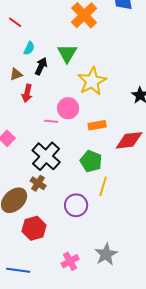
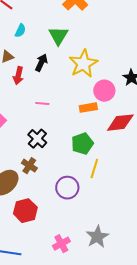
black arrow: (41, 66) -> (41, 63), moved
pink circle: (68, 108) -> (104, 91), moved
black cross: (46, 156) -> (37, 139), size x0.7
green pentagon: (91, 161) -> (82, 144), turned 30

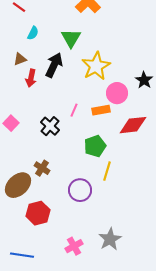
black arrow: (41, 63) -> (54, 65), size x1.4
pink line: (42, 104) -> (74, 110), moved, turned -72
black cross: (37, 139) -> (50, 126), moved

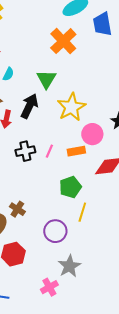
black cross: (50, 126) -> (25, 151), moved, turned 36
gray star: (110, 239) -> (69, 266), moved

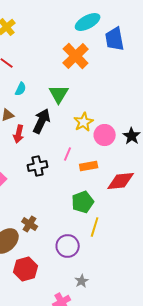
yellow star: (71, 107) -> (84, 122), size x0.7
pink circle: (92, 134) -> (105, 135), moved
pink line: (49, 151) -> (68, 154), moved
gray star: (69, 266) -> (82, 281), size x0.6

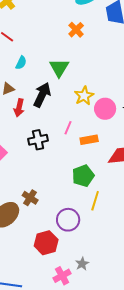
orange cross: (76, 56) -> (76, 30), size x0.6
red hexagon: (26, 269) -> (46, 243), moved
gray star: (82, 281) -> (82, 264), moved

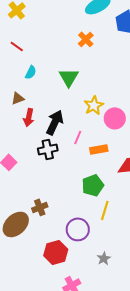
black arrow: (42, 95) -> (55, 122), moved
brown cross: (30, 198) -> (40, 207), turned 35
gray star: (82, 264) -> (104, 258), moved

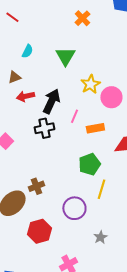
red line: (17, 46) -> (12, 17), moved
red arrow: (29, 117) -> (25, 96), turned 66
red hexagon: (56, 252) -> (39, 231), moved

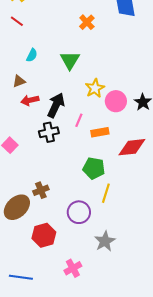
green pentagon: (89, 164) -> (94, 168), turned 30
gray star: (100, 237) -> (105, 241), size x1.5

